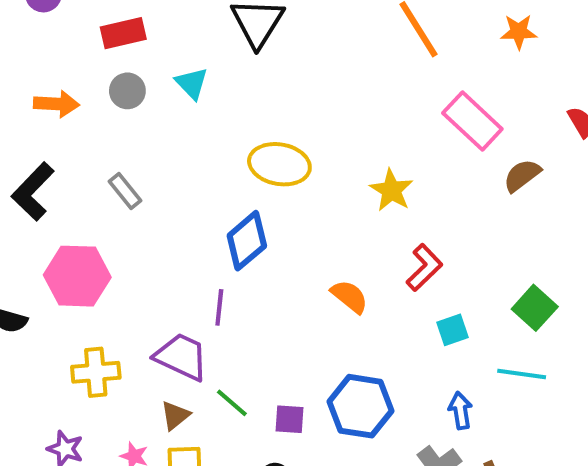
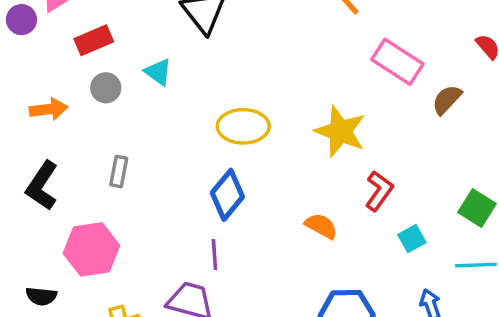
yellow star: (391, 190) -> (340, 131), size x1.4
gray rectangle: (125, 191) -> (119, 171), turned 60

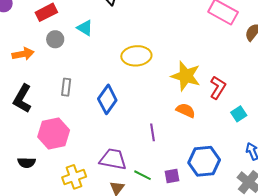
yellow star: (340, 131) -> (186, 76), moved
blue diamond: (227, 195) -> (107, 99), moved
purple line: (214, 254) -> (152, 132), moved

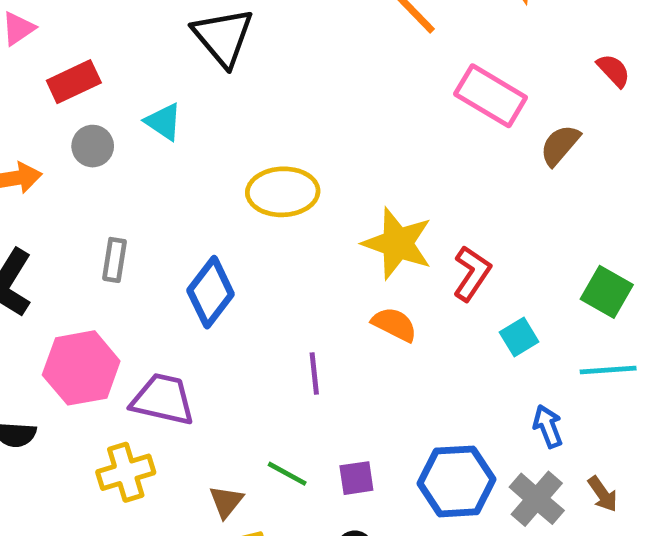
purple trapezoid: (113, 159) -> (163, 399), moved
blue hexagon: (204, 161) -> (457, 481), moved

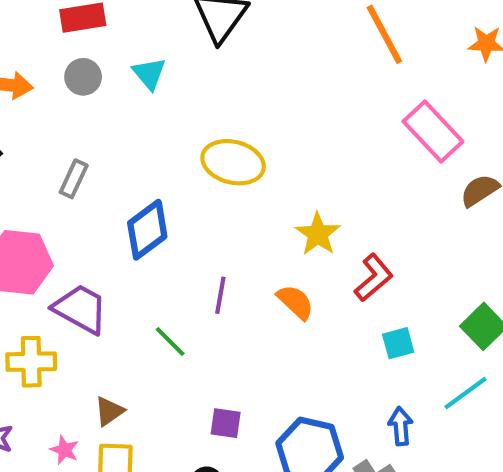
yellow star: (397, 243) -> (318, 234), size x0.7
cyan line: (608, 370) -> (466, 393), turned -48
purple line: (314, 373) -> (220, 295), moved
green line: (287, 474) -> (170, 341), moved

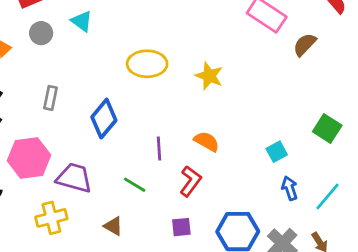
yellow star: (318, 234) -> (209, 76), moved
red L-shape: (374, 278) -> (190, 181), moved
cyan line: (466, 393) -> (328, 197), moved
brown triangle: (109, 411) -> (113, 226), moved, turned -42
blue arrow: (401, 426) -> (290, 188), moved

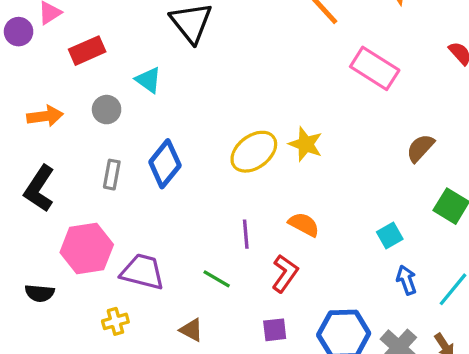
gray circle: (41, 33) -> (107, 110), moved
brown semicircle: (305, 45) -> (420, 148), moved
yellow ellipse: (147, 64) -> (254, 152), moved, turned -36
blue diamond: (104, 119) -> (165, 164), moved
yellow cross: (51, 218) -> (115, 321), size x0.7

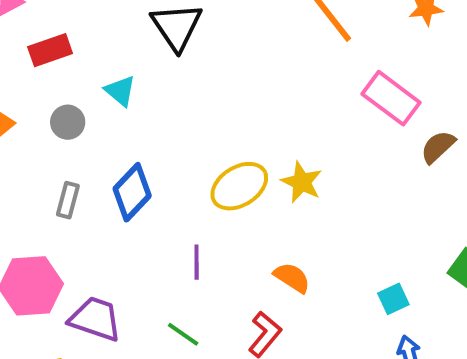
brown semicircle: (420, 148) -> (438, 147), moved
purple line: (246, 234) -> (197, 262), moved

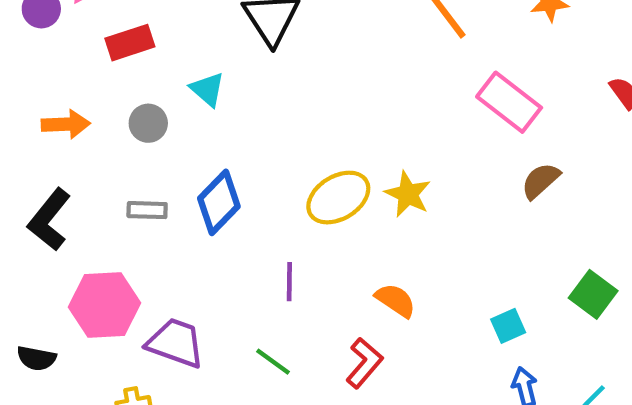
brown semicircle: (438, 147) -> (541, 181), moved
gray rectangle: (68, 200) -> (147, 210), turned 76

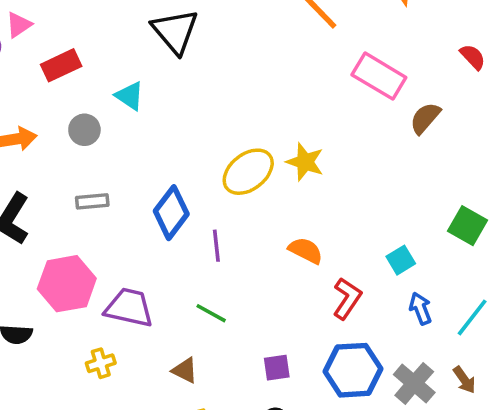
brown semicircle: (541, 181) -> (425, 118), moved
blue diamond: (219, 202) -> (171, 213), moved
red L-shape: (364, 363) -> (347, 298), moved

